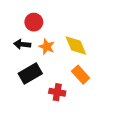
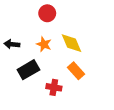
red circle: (34, 22) -> (47, 13), moved
black arrow: (22, 44) -> (12, 44), moved

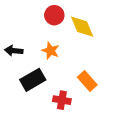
yellow diamond: (72, 43) -> (82, 27), moved

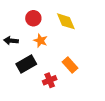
red circle: (54, 15) -> (33, 18), moved
red cross: (62, 100) -> (50, 80), turned -32

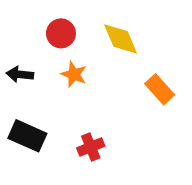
black rectangle: (26, 64) -> (27, 136), moved, turned 54
orange rectangle: (70, 65) -> (160, 89), moved

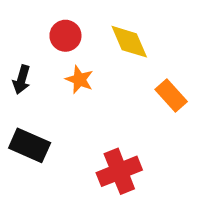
black arrow: (20, 74) -> (22, 80), turned -80
red cross: (91, 147) -> (119, 171), moved, size x1.5

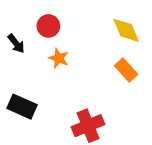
yellow diamond: (129, 42) -> (126, 30), moved
black arrow: (22, 80) -> (16, 44), moved, turned -54

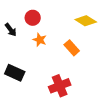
yellow diamond: (126, 30) -> (86, 21), turned -35
orange rectangle: (126, 70) -> (72, 48), moved

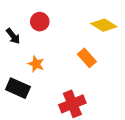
orange star: (40, 40) -> (36, 64), moved

